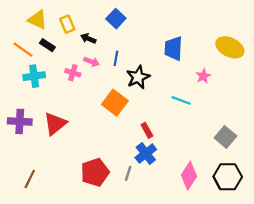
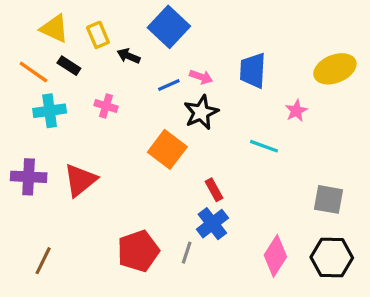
blue square: (116, 19) -> (169, 27), size x1.4
yellow ellipse: (230, 47) -> (335, 69), turned -48
blue line: (116, 58) -> (169, 85), turned 56
pink arrow: (92, 62) -> (201, 77), moved
gray square: (225, 137) -> (329, 199), turned -30

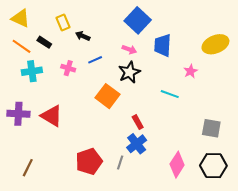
blue square: (169, 27) -> (138, 20), moved
yellow triangle: (54, 29) -> (20, 18), moved
blue line: (169, 85) -> (95, 60), moved
red triangle: (80, 180) -> (52, 116), turned -50

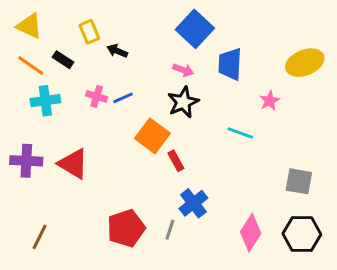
blue line: (95, 60) -> (123, 98), moved
red rectangle: (138, 122) -> (176, 161), moved

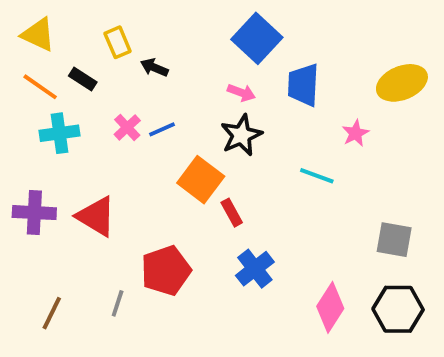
pink cross: (97, 96) -> (127, 127), turned 30
red pentagon: (126, 228) -> (166, 271), moved
gray line: (170, 230) -> (118, 303), moved

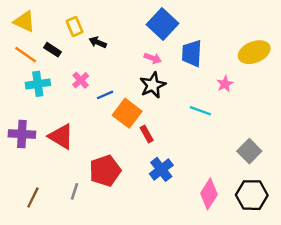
blue line: (162, 129) -> (105, 95), moved
gray square: (394, 240) -> (249, 151), turned 35

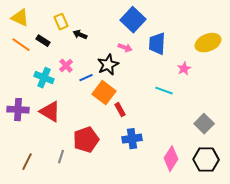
cyan cross: (38, 84) -> (44, 78), moved, turned 30
black star: (153, 85) -> (108, 65), moved
blue cross: (161, 169) -> (132, 139), turned 30

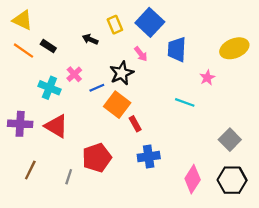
yellow rectangle: (61, 22) -> (115, 25), moved
pink arrow: (125, 48) -> (141, 54), turned 32
brown line: (27, 162) -> (30, 170), moved

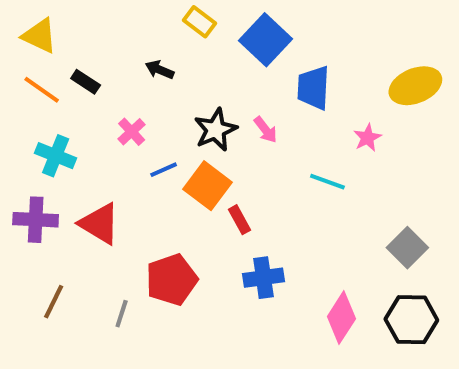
yellow rectangle: (115, 25) -> (200, 22), moved, turned -30
pink arrow: (141, 54) -> (265, 130), moved
cyan cross: (49, 88) -> (56, 156), moved
blue line: (97, 88) -> (164, 170), moved

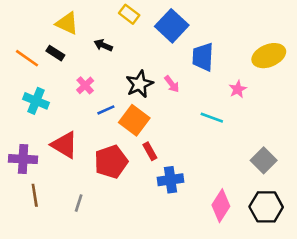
yellow triangle: (40, 36) -> (67, 23), moved
purple cross: (36, 220) -> (23, 159), moved
red rectangle: (239, 220) -> (150, 151), moved
red pentagon: (172, 280) -> (111, 162), moved
brown line: (54, 302) -> (35, 195), turned -35

